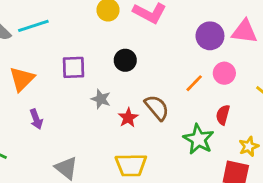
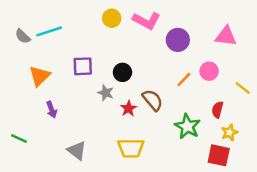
purple circle: (210, 36) -> (178, 40), moved
black circle: (125, 60) -> (122, 72), moved
red semicircle: (223, 115) -> (217, 110), moved

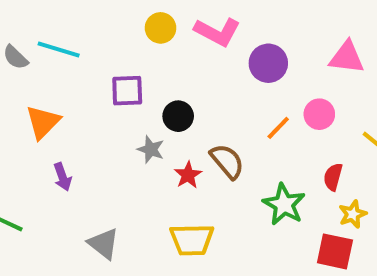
cyan line: (49, 31) -> (59, 49), turned 35
purple square: (83, 66) -> (127, 91), moved

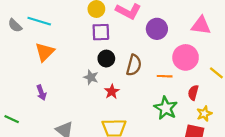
purple square: (127, 91) -> (101, 32), moved
pink circle: (319, 114) -> (186, 57), size x1.5
orange triangle: (43, 122) -> (45, 52), moved
orange line: (278, 128) -> (165, 76), moved, turned 48
brown semicircle: (227, 161) -> (134, 65), moved, turned 55

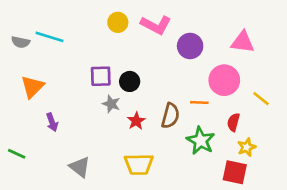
gray semicircle: (15, 26) -> (21, 42), turned -32
purple square: (101, 32) -> (101, 76), moved
orange triangle: (45, 52) -> (32, 87), moved
brown semicircle: (134, 65) -> (170, 116), moved

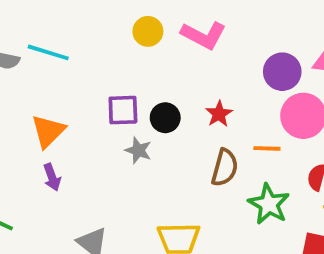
purple circle: (190, 46) -> (282, 72), moved
orange triangle: (32, 87) -> (48, 131), moved
red star: (136, 121) -> (219, 114), moved

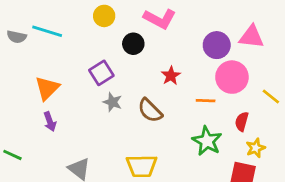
yellow circle: (148, 31) -> (104, 16), moved
purple square: (123, 110) -> (101, 73), turned -30
black circle: (165, 118) -> (133, 44), moved
brown semicircle: (225, 168) -> (150, 110), moved, turned 120

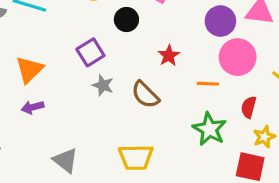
purple arrow: (50, 122) -> (33, 107), turned 96

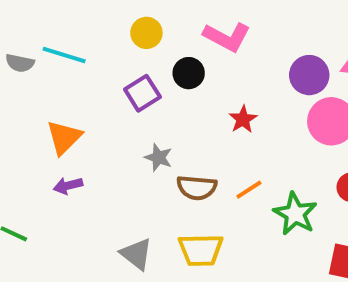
purple square: (90, 52) -> (142, 93), moved
orange line: (208, 84) -> (249, 190), moved, turned -35
brown semicircle: (145, 95) -> (197, 188), moved, turned -40
gray triangle: (65, 160) -> (136, 254), moved

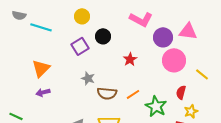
pink L-shape: (227, 37) -> (141, 19), moved
gray semicircle: (20, 63) -> (19, 15), moved

